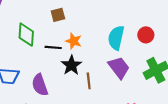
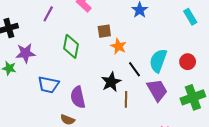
orange star: (74, 41) -> (118, 46), moved
black line: (53, 47) -> (135, 69), moved, turned 42

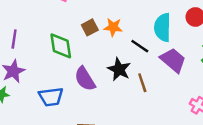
purple line: (48, 14) -> (14, 39), moved
brown square: (104, 31) -> (90, 27), moved
purple semicircle: (78, 97) -> (85, 79), moved

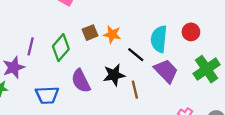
purple line: (14, 39) -> (31, 46), moved
green diamond: (61, 46) -> (61, 48), turned 44
black star: (119, 69) -> (114, 75), turned 30

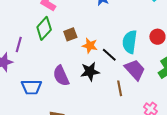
orange star: (112, 34) -> (90, 46), moved
green diamond: (61, 48) -> (44, 28), moved
brown line: (135, 90) -> (120, 88), moved

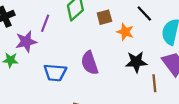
black line: (109, 55) -> (144, 14), moved
black star: (90, 72) -> (136, 62), moved

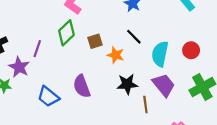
purple star: (26, 42) -> (19, 67), turned -30
blue trapezoid: (55, 73) -> (48, 97), turned 35

